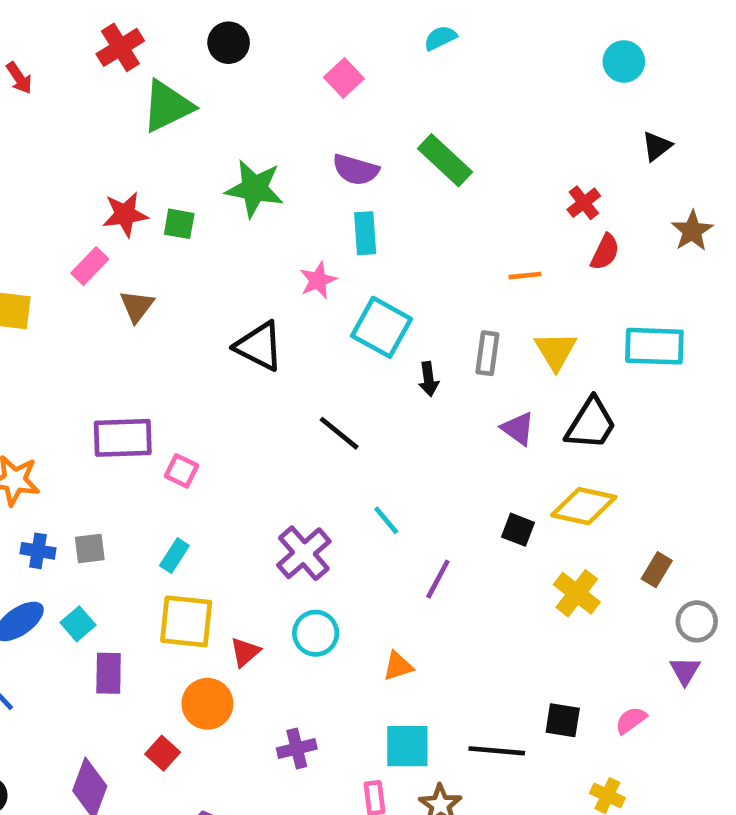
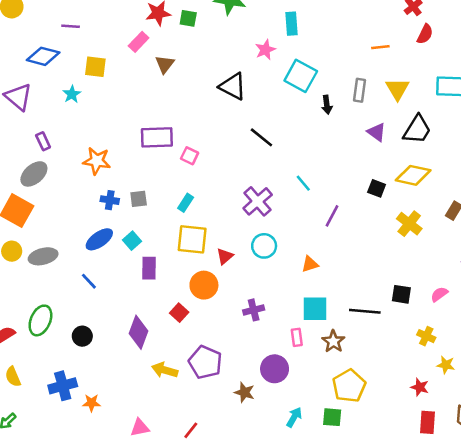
black line: (339, 433) -> (261, 137), moved

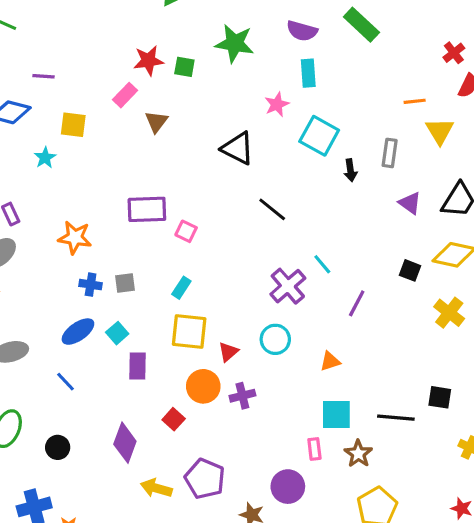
yellow triangle: (397, 89) -> (440, 131), moved
purple cross: (258, 201) -> (288, 286), moved
purple cross: (254, 310) -> (242, 396), moved

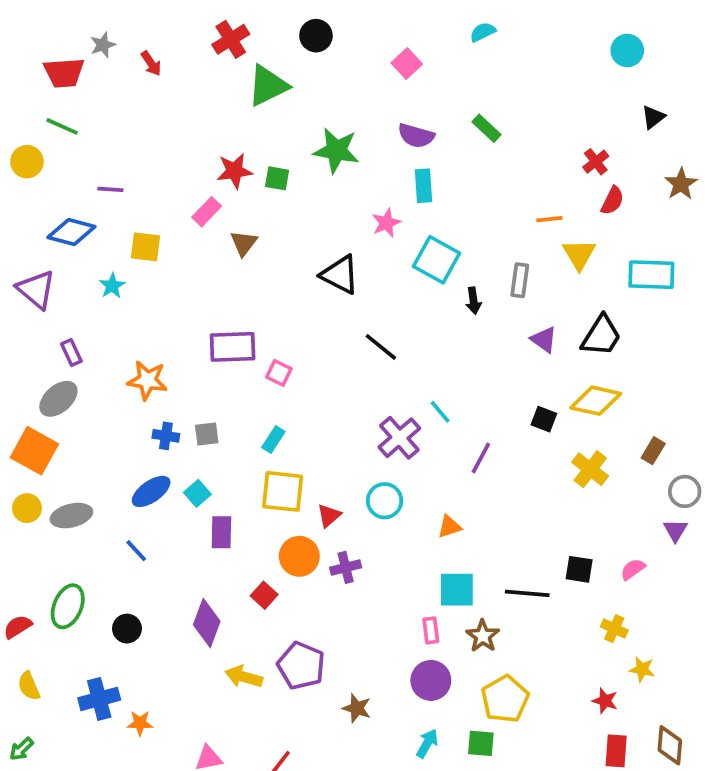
green rectangle: (361, 25) -> (486, 128), size x0.7
purple circle: (288, 487) -> (431, 680), moved

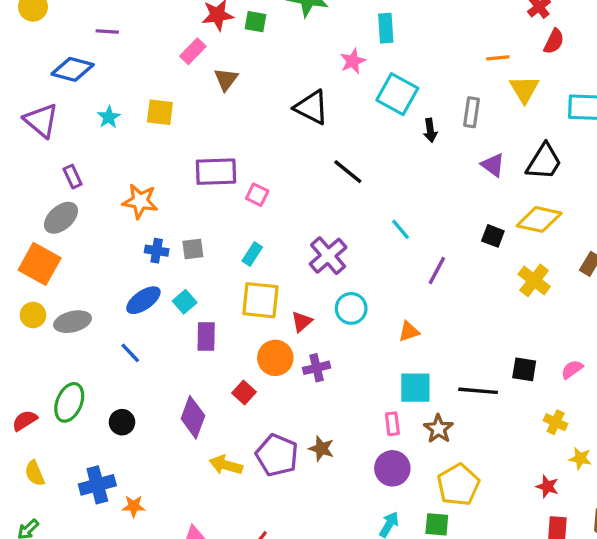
yellow square: (146, 247) -> (160, 112), moved
purple cross: (399, 438) -> (328, 256), moved
brown star: (357, 708) -> (321, 449), moved

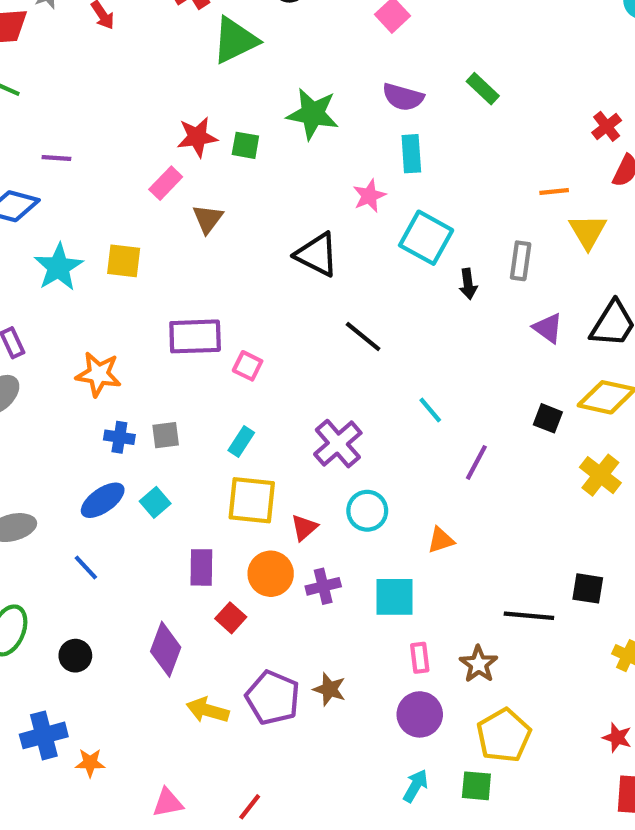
cyan star: (109, 117) -> (59, 267), size x1.6
purple rectangle: (206, 336) -> (201, 567), moved
cyan square: (415, 388) -> (395, 597), moved

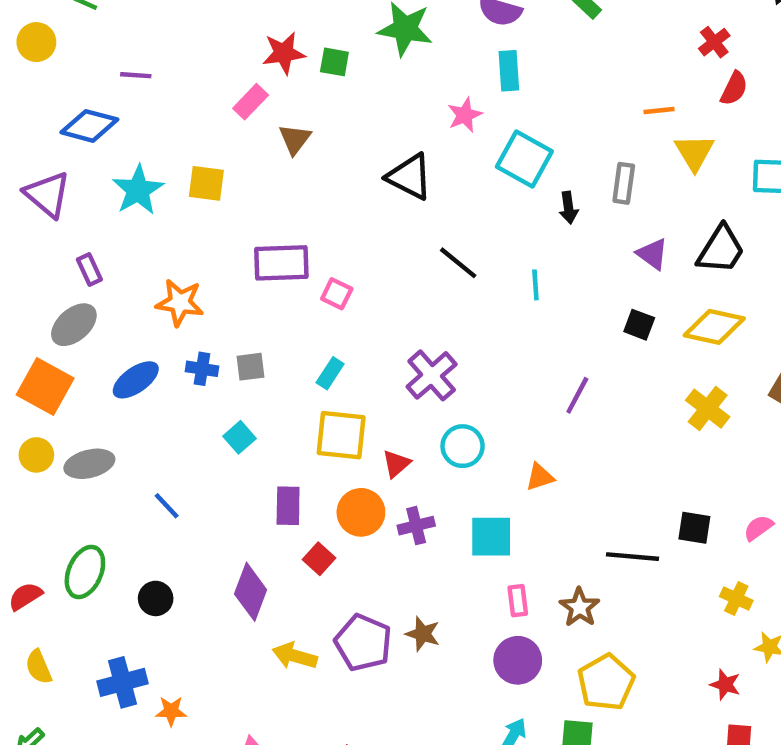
cyan line: (430, 410) -> (535, 285), moved, turned 36
black square: (548, 418) -> (639, 325), moved
blue ellipse: (103, 500) -> (136, 380), moved

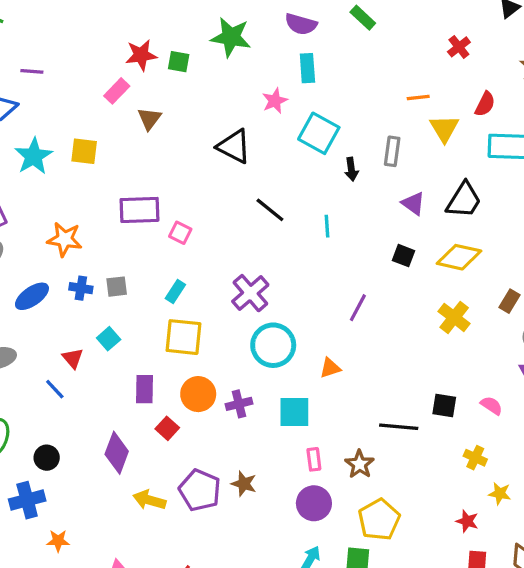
red semicircle: (734, 88) -> (485, 104), moved
cyan circle: (463, 446) -> (273, 345), size x1.4
red triangle: (396, 464) -> (73, 358), moved, turned -30
pink semicircle: (758, 528) -> (492, 405), turned 70
blue cross: (122, 682) -> (27, 500), moved

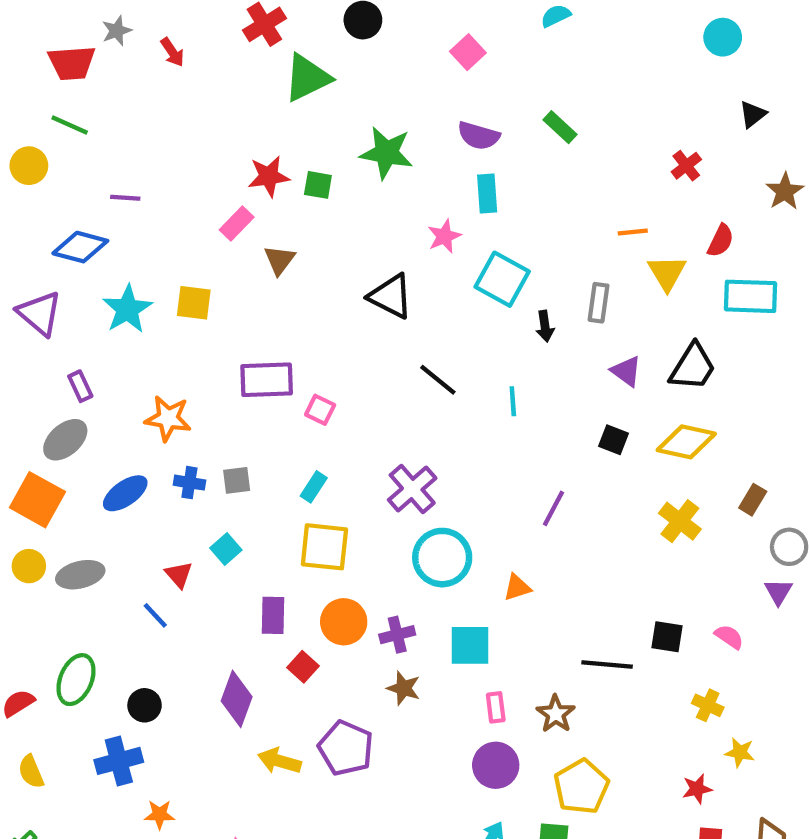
brown star: (244, 484) -> (404, 688), moved
red star: (467, 521) -> (697, 789), turned -30

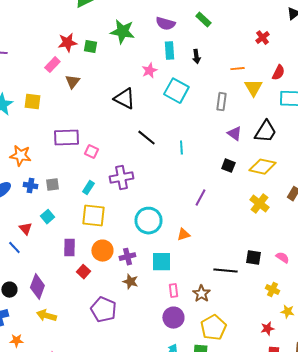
black arrow: (545, 326) -> (196, 57), moved
purple cross: (412, 489) -> (121, 178), moved, turned 30
purple diamond: (237, 699) -> (37, 287), moved
yellow arrow: (279, 761) -> (46, 316), moved

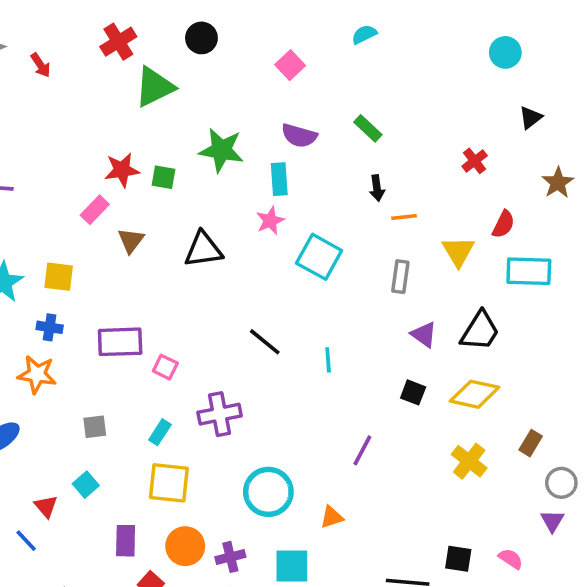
cyan rectangle: (169, 51) -> (279, 179), moved
black arrow: (196, 57) -> (377, 188), moved
orange line: (237, 69) -> (404, 217), moved
black triangle: (124, 99) -> (203, 250), moved, turned -35
blue cross: (30, 186) -> (50, 327), moved

